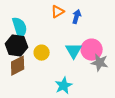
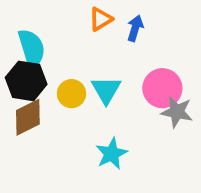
cyan triangle: (74, 51) -> (106, 90), moved

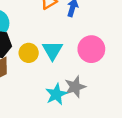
gray star: (177, 112) -> (75, 87), moved, turned -30

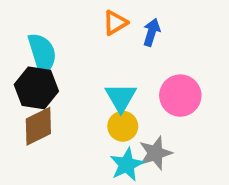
yellow circle: (29, 53) -> (123, 126), moved

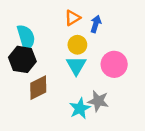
brown diamond: (38, 126) -> (38, 88), moved
yellow circle: (123, 126) -> (77, 45), moved
gray star: (155, 153) -> (98, 101), turned 30

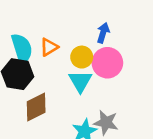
orange triangle: (73, 18) -> (49, 47), moved
pink circle: (114, 64) -> (107, 63), moved

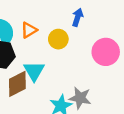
pink circle: (107, 63) -> (106, 52), moved
cyan triangle: (80, 81) -> (34, 71), moved

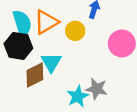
orange triangle: (29, 30) -> (46, 22), size x1.5

